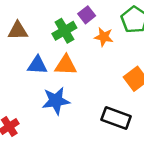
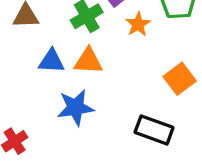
orange star: (104, 37) -> (138, 24), turned 30

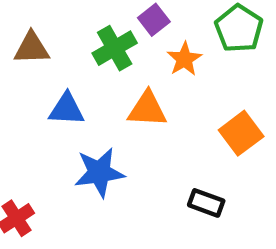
orange triangle: (88, 61) -> (147, 109), moved
black rectangle: (154, 130) -> (206, 203), size x0.7

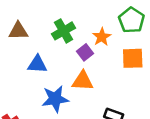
purple square: (154, 20) -> (85, 52), moved
orange triangle: (147, 109) -> (83, 81), moved
orange square: (241, 133) -> (133, 58), moved, turned 35

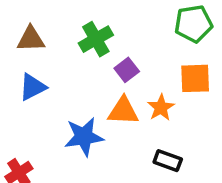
green pentagon: (131, 20) -> (193, 24), turned 30
orange star: (102, 37) -> (161, 108), moved
blue triangle: (37, 64) -> (33, 87), moved, turned -30

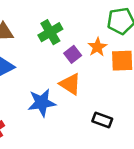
orange star: (161, 108) -> (97, 47), moved
orange triangle: (123, 111) -> (70, 84), turned 30

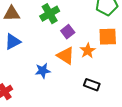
orange star: (97, 47) -> (88, 51), moved
blue star: (42, 103) -> (43, 71), size x0.7

